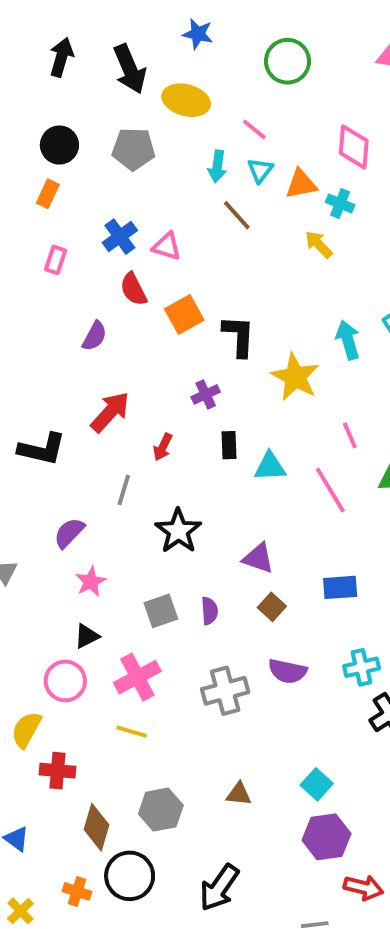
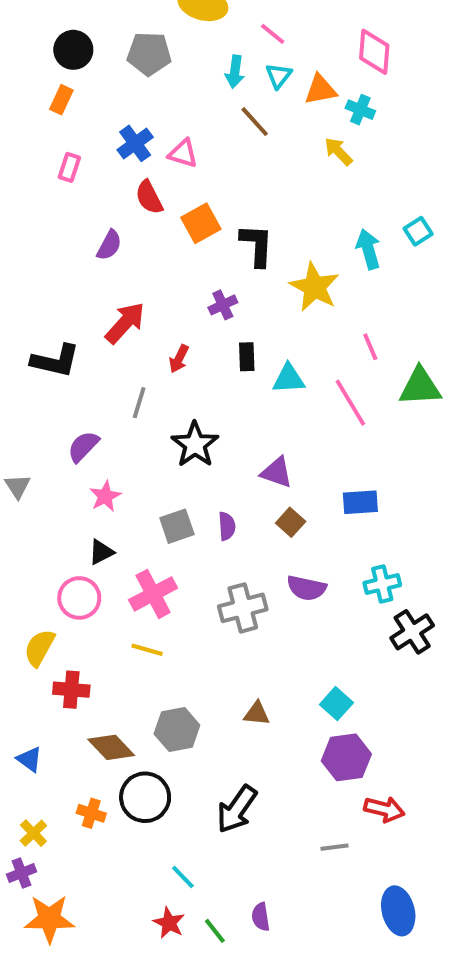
brown diamond: (96, 827) -> (111, 747), turned -60

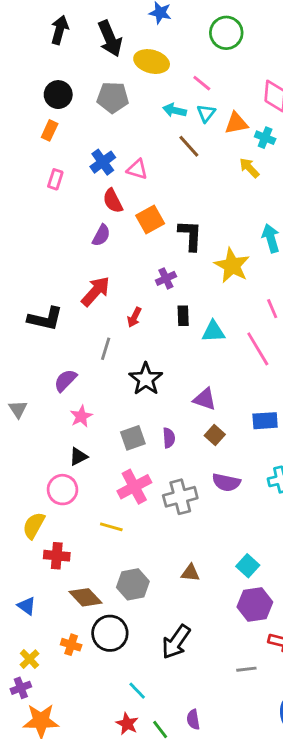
cyan arrow: (235, 72) -> (175, 110), turned 95
purple semicircle: (109, 245) -> (101, 235), moved
pink cross: (153, 594) -> (134, 487), moved

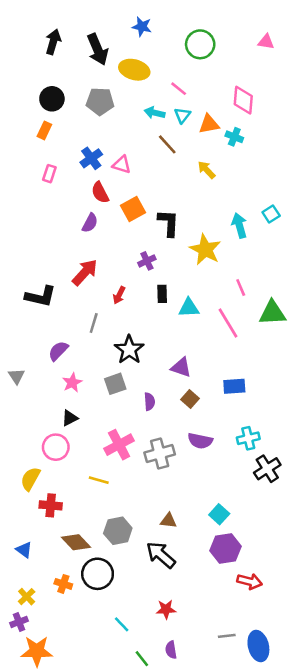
yellow arrow: (249, 168) -> (206, 170), moved
gray square: (133, 438) -> (115, 384), moved
black arrow: (176, 642) -> (161, 555), moved, turned 96
gray line: (246, 669) -> (227, 636), moved
red star: (127, 724) -> (166, 609), moved, turned -30

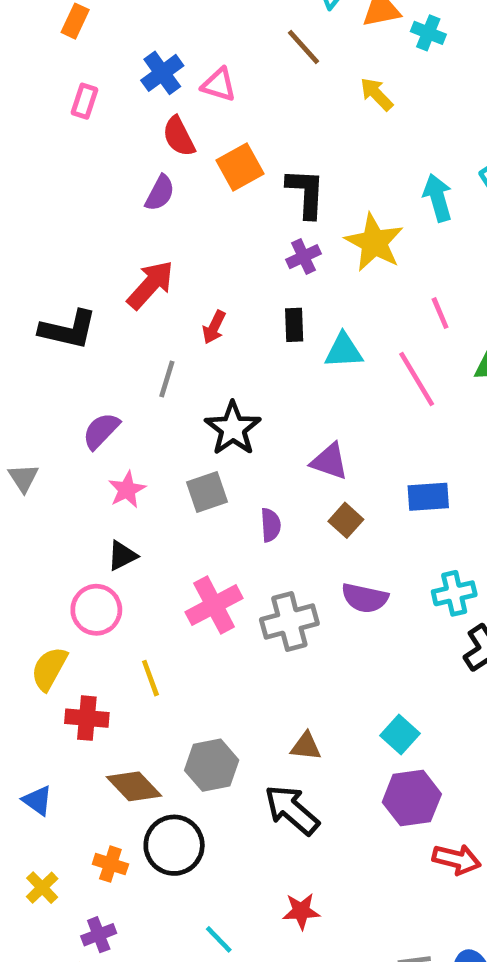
purple cross: (147, 261) -> (304, 257), moved
yellow line: (99, 480) -> (150, 678), moved, turned 54
purple cross: (19, 622) -> (99, 935), moved

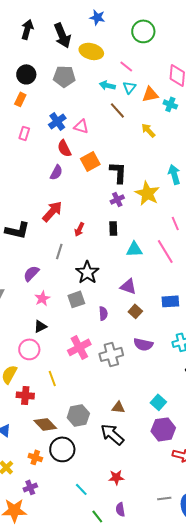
cyan triangle: (344, 351) -> (134, 249), moved

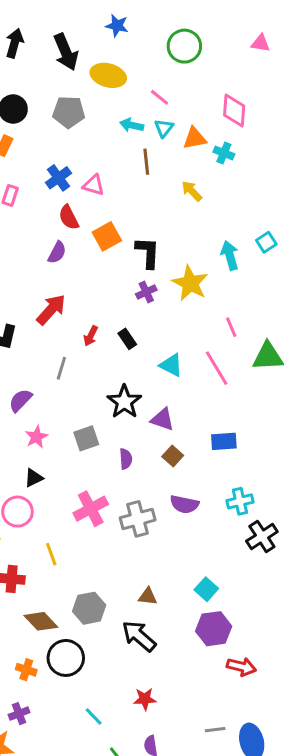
brown line: (117, 110) -> (146, 162), turned 36
black rectangle: (113, 228) -> (127, 339), moved, turned -32
cyan triangle: (134, 249) -> (171, 365), turned 30
black star: (87, 272) -> (124, 402), moved

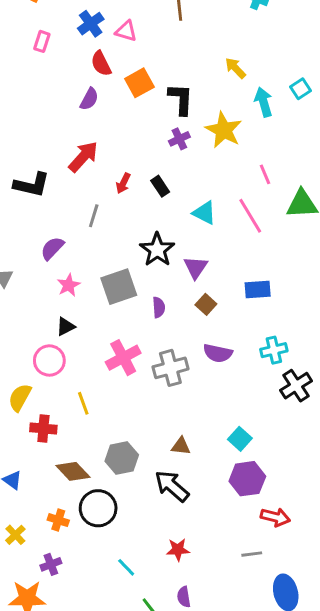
yellow arrow: (192, 191) -> (235, 68), moved
purple triangle: (162, 419) -> (196, 267), turned 45
gray square: (86, 438) -> (119, 287), size x1.4
gray line: (215, 730) -> (252, 554), moved

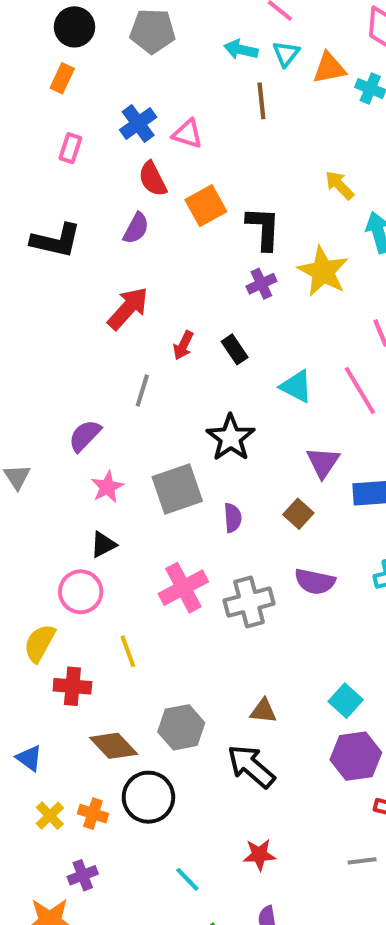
black L-shape: (32, 185) -> (56, 241), moved
purple triangle: (196, 267) -> (323, 462), moved
yellow cross: (15, 535) -> (50, 816), moved

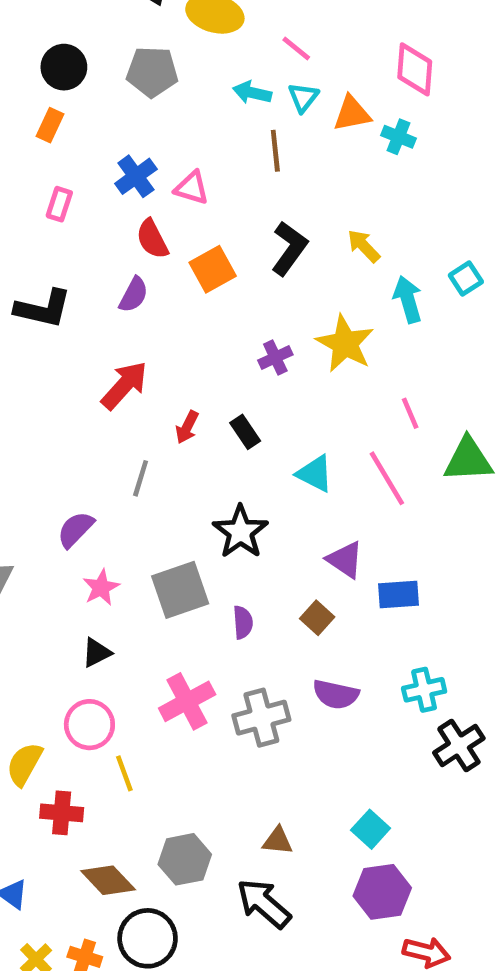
black L-shape: (263, 228) -> (289, 248), moved, turned 33
purple triangle: (323, 462) -> (345, 560), turned -30
pink circle: (81, 592) -> (89, 725), moved

